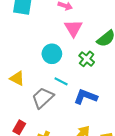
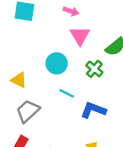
yellow triangle: (17, 78) -> (19, 80), moved
gray trapezoid: (43, 98) -> (28, 111), moved

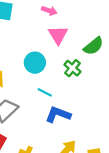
blue L-shape: (93, 110) -> (58, 115), moved

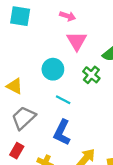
blue L-shape: (58, 115) -> (62, 133), moved, turned -85

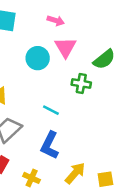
cyan circle: (53, 69) -> (38, 58), moved
green cross: (91, 75) -> (81, 84), turned -30

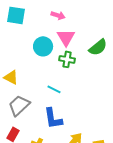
green cross: (81, 84) -> (67, 59), moved
blue L-shape: (50, 145) -> (53, 118), turned -35

